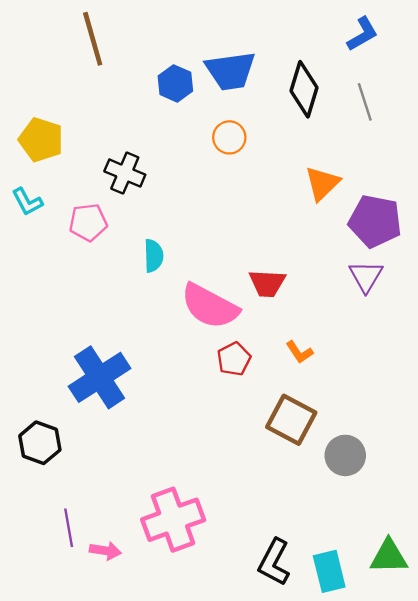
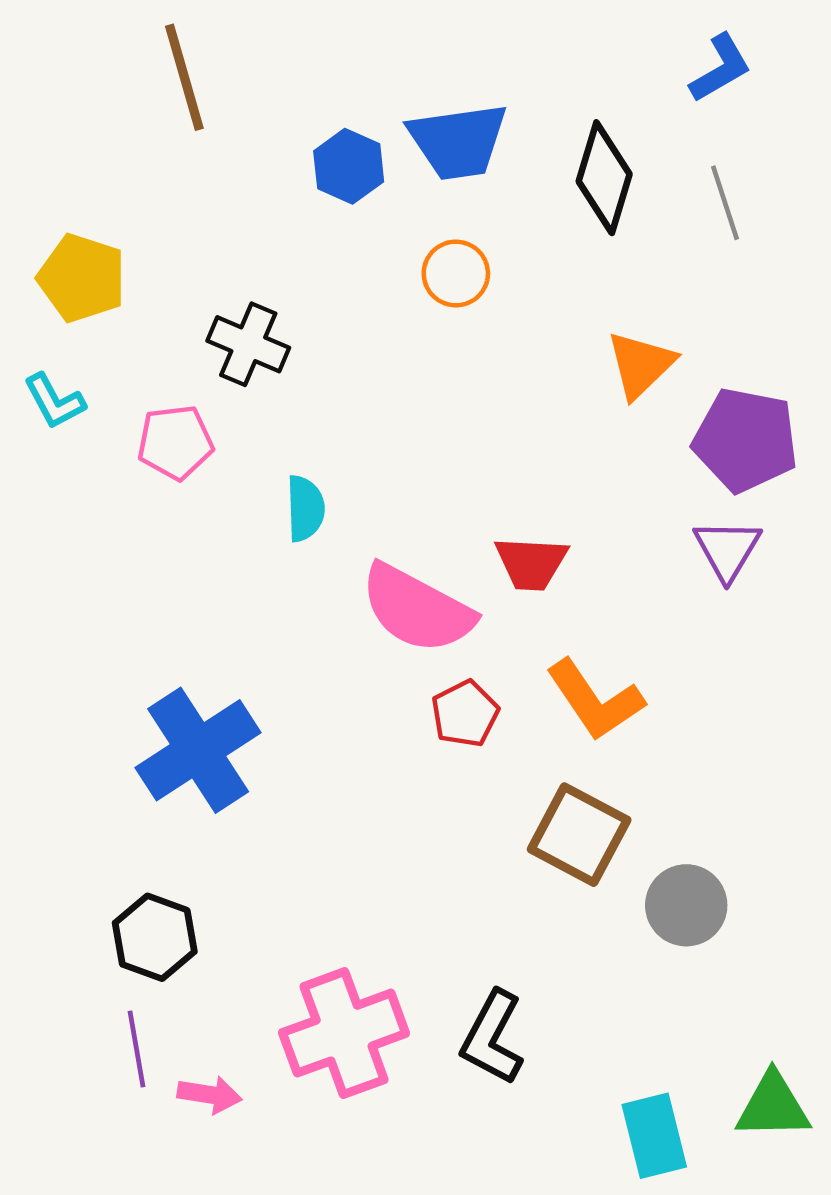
orange L-shape: (299, 352) -> (595, 700), size x1.8
black hexagon: (40, 443) -> (155, 937), moved
black L-shape: (274, 562) -> (492, 1038), moved

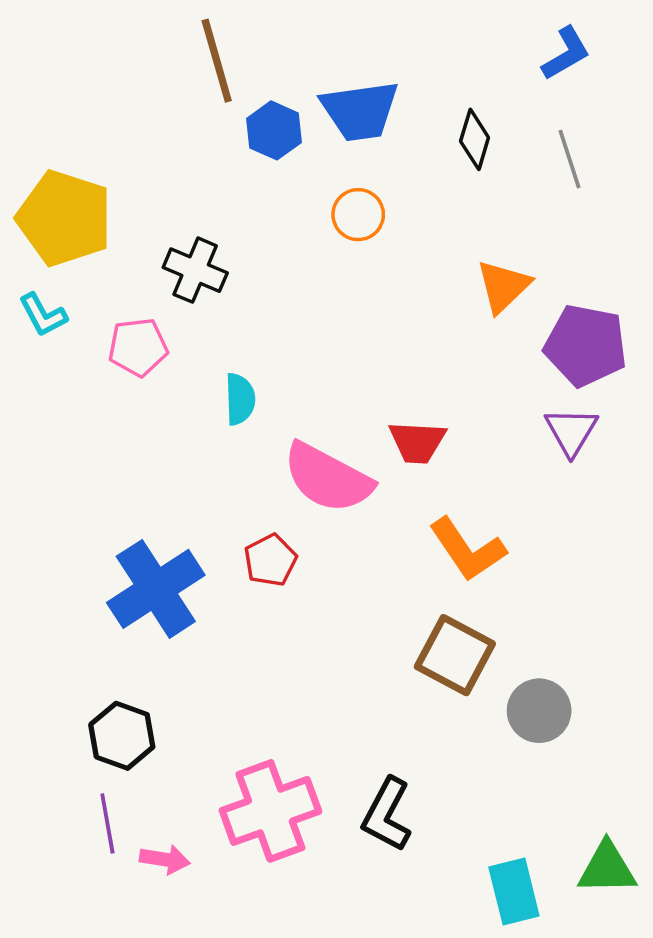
brown line: (184, 77) -> (217, 61), moved
black diamond: (604, 178) -> (475, 139), size x0.7
yellow pentagon: (82, 278) -> (64, 218), size x1.4
red pentagon: (465, 714) -> (270, 560), moved

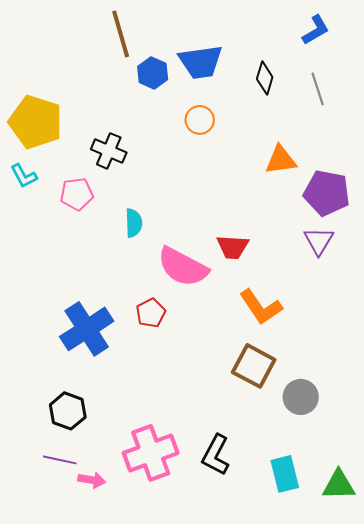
orange triangle: (503, 286) -> (281, 160), turned 36
purple line: (107, 824) -> (60, 460), turned -68
cyan rectangle: (514, 892) -> (285, 474), moved

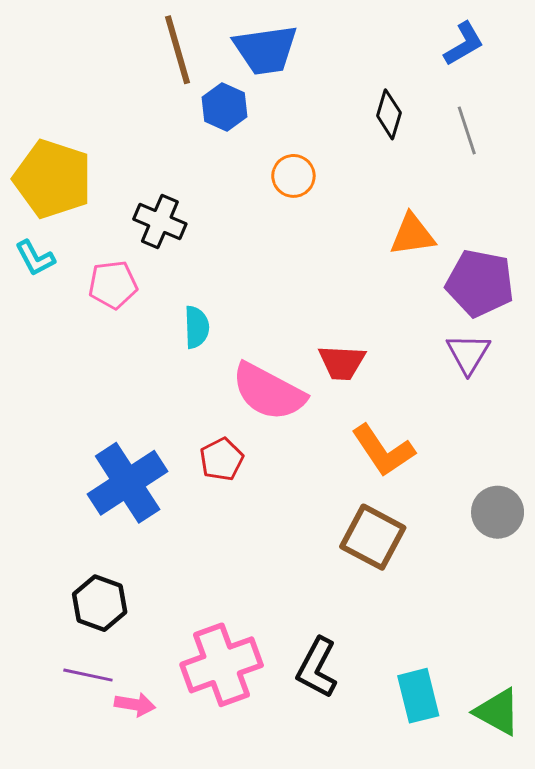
blue trapezoid: (201, 62) -> (266, 50), moved
gray circle: (301, 397) -> (498, 512), moved
green triangle: (339, 485) -> (498, 712), turned 30

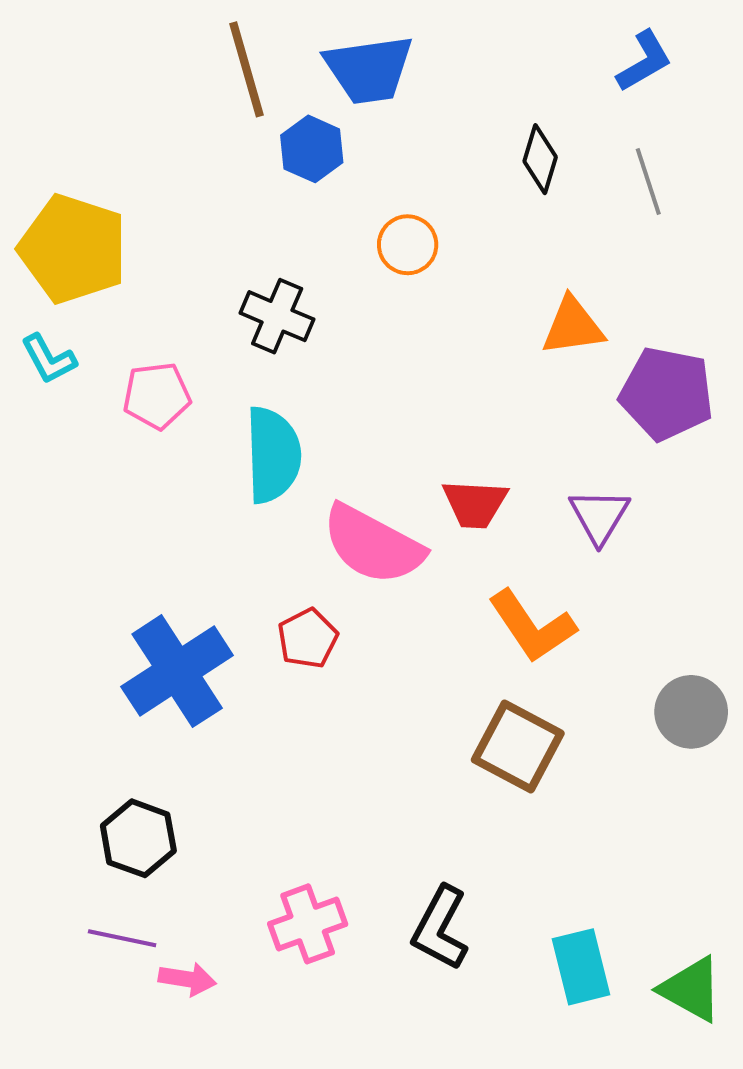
black cross: (160, 221) -> (277, 316), moved
cyan semicircle: (197, 327) -> (273, 455), size x1.6
purple triangle: (468, 354) -> (599, 516), moved
pink cross: (222, 665) -> (308, 924), size x0.7

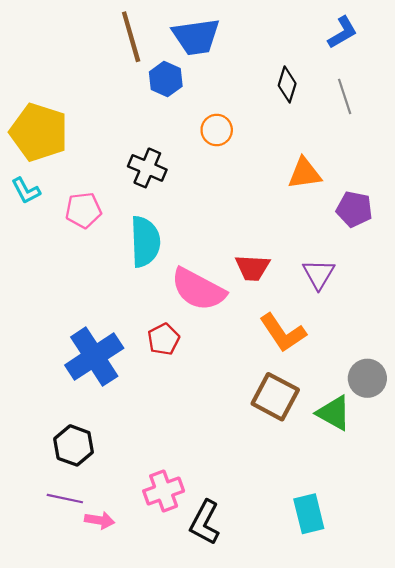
purple pentagon: (667, 394) -> (354, 209), size x0.7
black L-shape: (440, 928) -> (205, 522), moved
green triangle: (691, 989) -> (334, 413), moved

